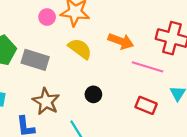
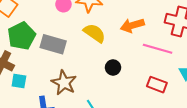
orange arrow: (121, 41) -> (132, 25), turned 145
black circle: (93, 94) -> (113, 67), moved

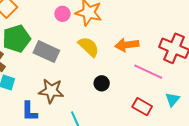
brown star: (64, 83) -> (51, 91), turned -30

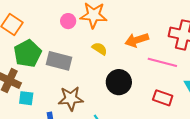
yellow semicircle: (89, 47) -> (100, 49), size x0.7
black circle: (102, 83) -> (119, 82), size x1.6

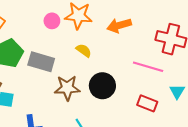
orange arrow: (137, 40) -> (119, 25), moved
brown star: (71, 99) -> (67, 88), moved

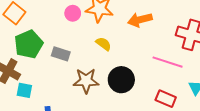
gray rectangle: (41, 62) -> (61, 54), size x0.7

